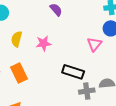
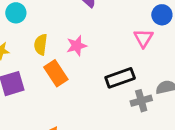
black rectangle: (73, 72) -> (120, 78), turned -30
orange rectangle: (19, 73) -> (56, 73), moved

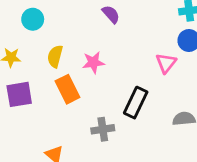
black rectangle: (120, 78) -> (136, 103), turned -52
gray cross: (141, 101) -> (103, 129), moved

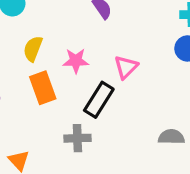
pink triangle: (166, 63) -> (126, 67), moved
black rectangle: (136, 103) -> (99, 100), moved

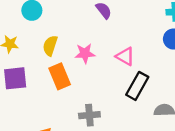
pink triangle: (126, 67) -> (125, 56), turned -42
black rectangle: (99, 100) -> (137, 86), moved

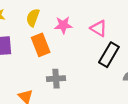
gray cross: (89, 115) -> (56, 79), moved

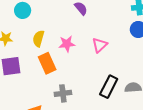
pink triangle: (99, 28) -> (100, 45), turned 49
black rectangle: (109, 55) -> (109, 87), moved

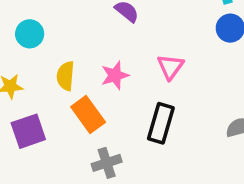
black rectangle: (109, 87) -> (161, 123), moved
gray cross: (63, 93) -> (107, 163), moved

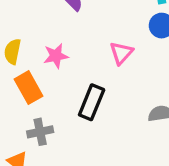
pink triangle: (170, 67) -> (121, 53), moved

